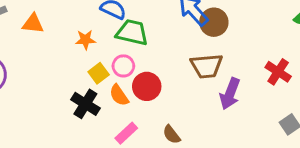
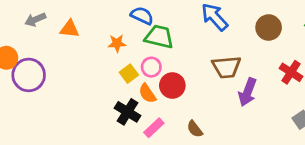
brown circle: (214, 22) -> (269, 27), moved
black cross: (85, 104) -> (128, 112), moved

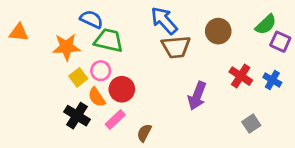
orange star: (117, 43) -> (66, 47), size x1.5
brown trapezoid: (226, 67) -> (176, 47), moved
pink rectangle: (154, 128) -> (115, 120), moved
brown semicircle: (195, 129) -> (144, 133), turned 66

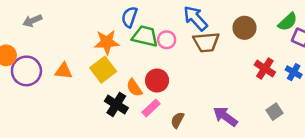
blue semicircle: (91, 19) -> (129, 17), turned -96
orange triangle: (19, 32) -> (64, 71), moved
pink circle: (101, 71) -> (167, 40), moved
yellow square: (78, 77) -> (103, 70), moved, size x1.5
purple arrow: (197, 96) -> (225, 116), moved, turned 105

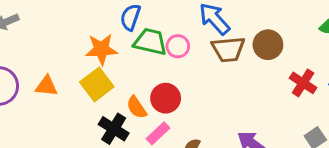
brown circle: (245, 28) -> (268, 45), moved

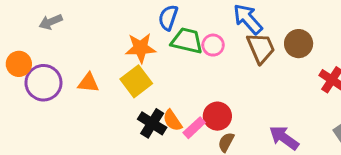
brown trapezoid: (228, 49) -> (261, 48), turned -108
red circle: (166, 98) -> (217, 116), moved
orange semicircle: (137, 107) -> (172, 120), moved

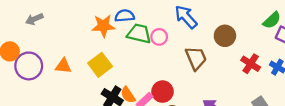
blue semicircle: (168, 18) -> (125, 16), turned 66
orange star: (141, 48) -> (103, 26), moved
brown trapezoid: (261, 48) -> (196, 58), moved

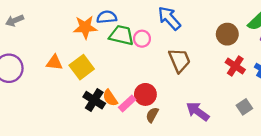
brown circle: (225, 36) -> (227, 34), moved
orange triangle: (63, 66) -> (54, 63), moved

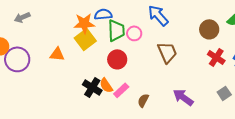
green trapezoid: (121, 35) -> (116, 30), turned 75
yellow square: (82, 67) -> (85, 39), moved
red circle: (145, 94) -> (117, 59), moved

